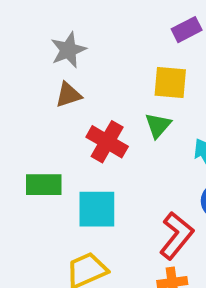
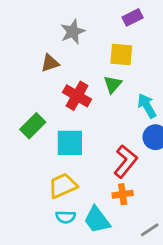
gray star: (68, 50) -> (73, 32), moved
green rectangle: (44, 185) -> (33, 126), turned -45

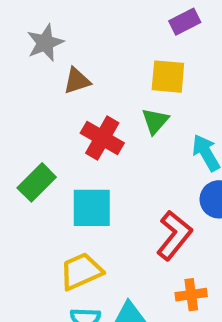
gray star: (73, 32) -> (45, 43), moved
brown triangle: (50, 63) -> (77, 81), moved
orange cross: (123, 194) -> (191, 295), moved

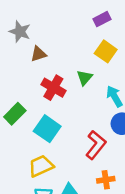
gray star: (45, 43) -> (20, 32), turned -30
yellow square: (168, 77) -> (106, 51), moved, turned 30
cyan square: (92, 208) -> (47, 129), turned 35

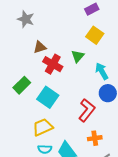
brown triangle: (38, 54) -> (40, 47), moved

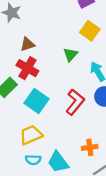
red cross: (53, 64) -> (27, 68), moved
red L-shape: (87, 110) -> (75, 102), moved

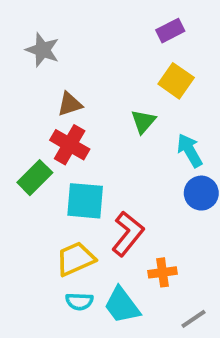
cyan square: (37, 101) -> (85, 201), turned -30
red L-shape: (75, 102) -> (128, 234), moved
orange cross: (90, 147) -> (163, 272), moved

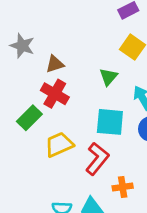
gray star: (43, 50) -> (22, 46), moved
cyan square: (85, 201) -> (110, 122), moved
yellow trapezoid: (75, 259) -> (59, 145), moved

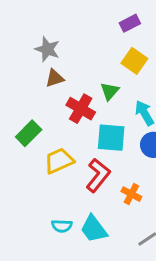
gray star: (22, 46) -> (47, 49), moved
red cross: (55, 94) -> (81, 109), moved
orange cross: (123, 187) -> (131, 194), moved, turned 36

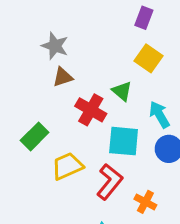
purple rectangle: (130, 23) -> (144, 18), turned -42
green triangle: (110, 91) -> (122, 91), turned -30

